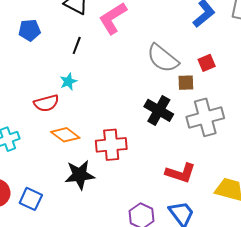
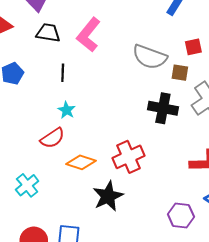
red square: (207, 63) -> (193, 47), turned 30
brown square: (186, 83) -> (180, 73), turned 30

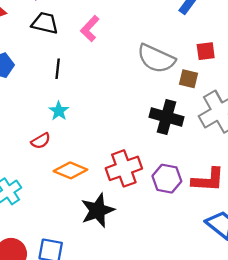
pink L-shape: (89, 35) -> (90, 29), size x0.7
red semicircle: (52, 138) -> (41, 141), size x0.7
purple hexagon: (181, 215) -> (167, 179), moved

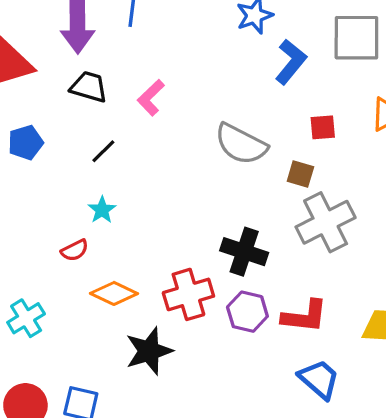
red square: (206, 51) -> (323, 127), moved
black line: (58, 69) -> (103, 151), turned 36
brown square: (189, 79) -> (300, 174), moved
black cross: (167, 117) -> (244, 252), moved

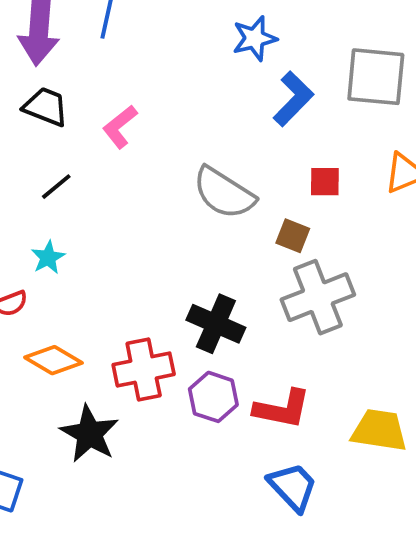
black star: (149, 351) -> (89, 434), turned -30

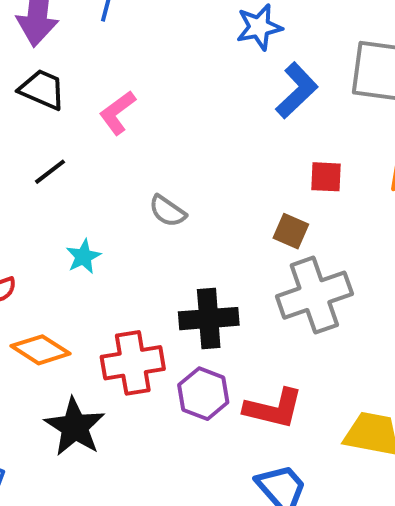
gray semicircle: (224, 193) -> (167, 211), moved, size x0.6
cyan star: (48, 257) -> (83, 257), moved
black cross: (216, 324) -> (209, 319), turned -30

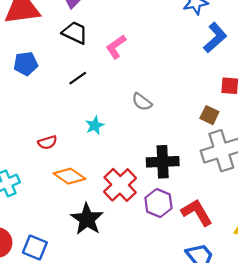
red cross: (133, 363) -> (120, 185), turned -36
red L-shape: (273, 408) -> (197, 212), turned -136

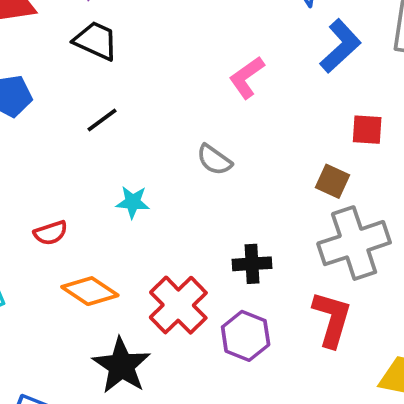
pink L-shape: (116, 47) -> (247, 77), moved
cyan star: (95, 125) -> (133, 202), turned 30
black cross: (163, 162) -> (252, 264), size x0.7
red L-shape: (197, 212) -> (332, 319), moved, turned 48

